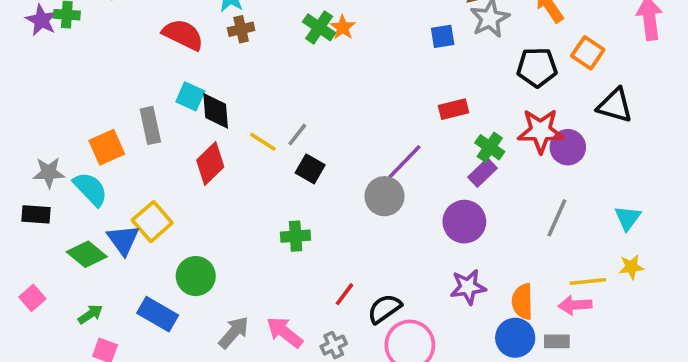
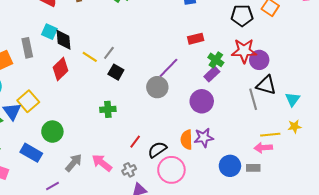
black triangle: (615, 105) -> (266, 85), moved
gray line: (557, 218) -> (253, 99), turned -40
orange semicircle: (522, 301) -> (187, 140), moved

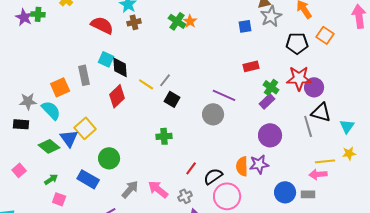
purple line: (168, 68) -> (224, 95), turned 70
purple circle: (202, 101) -> (270, 135), moved

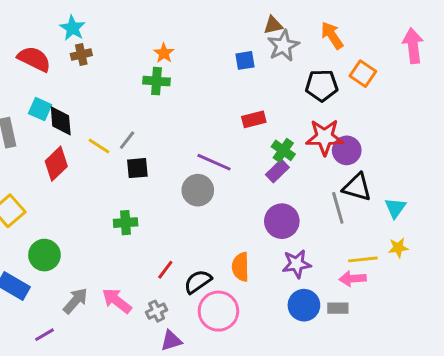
green cross: (177, 21) -> (157, 81), moved, turned -30
black square: (172, 99) -> (137, 168), turned -35
purple star: (259, 164) -> (297, 264), moved

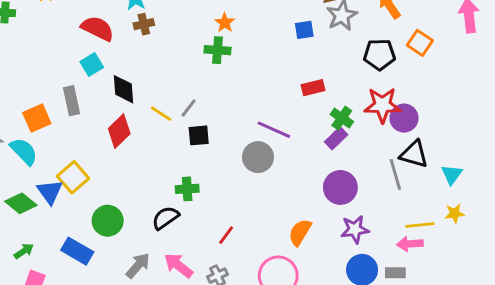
cyan square: (40, 109) -> (92, 65), moved, turned 35
orange semicircle: (241, 267) -> (300, 232), turned 32
black semicircle: (198, 282) -> (165, 218), moved

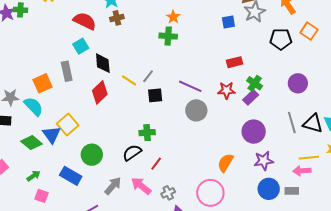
red star: (382, 105) -> (226, 90), moved, size x0.7
purple line: (274, 130) -> (190, 86), moved
black triangle: (414, 154) -> (313, 124), moved
red line: (226, 235) -> (156, 164), moved

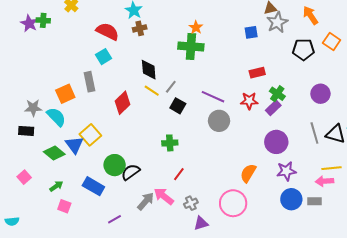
green cross: (168, 36) -> (191, 47), size x1.4
black diamond: (103, 63) -> (149, 70), moved
black square: (155, 95) -> (178, 106), turned 35
black semicircle: (132, 153) -> (131, 172), moved
gray arrow: (113, 186) -> (146, 201), moved

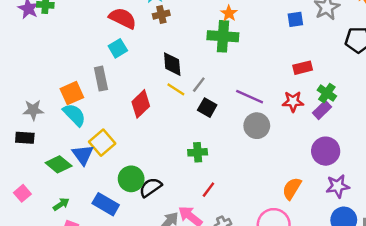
cyan semicircle: (56, 117) -> (74, 115), moved

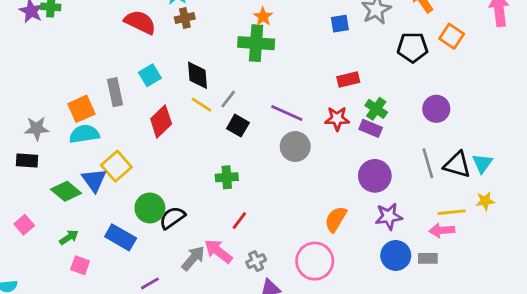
cyan square: (118, 48) -> (150, 75), moved
purple rectangle: (322, 110) -> (371, 128), turned 66
cyan semicircle: (74, 115) -> (84, 134), turned -55

